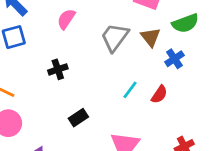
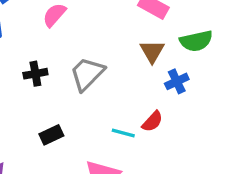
gray trapezoid: (115, 37) -> (87, 74), moved
cyan line: (130, 90) -> (123, 133), moved, turned 60

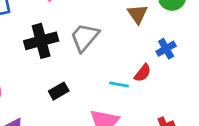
black cross: (35, 74) -> (41, 41), size x1.6
blue cross: (177, 81) -> (166, 49), moved

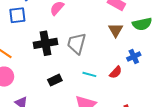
gray trapezoid: (85, 37) -> (77, 43), turned -30
cyan line: (119, 84) -> (89, 74), moved

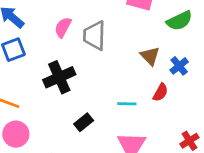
brown triangle: (116, 30) -> (150, 56), moved
gray trapezoid: (77, 43) -> (94, 36), moved

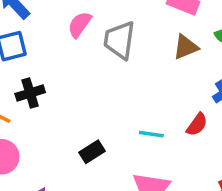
brown triangle: (150, 56) -> (186, 47), moved, turned 45
black cross: (59, 77) -> (30, 93), moved, size x0.7

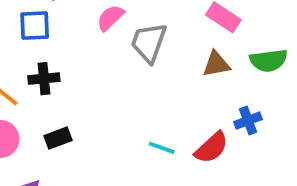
red semicircle: (197, 125) -> (212, 148), size x1.4
black rectangle: (92, 152) -> (58, 138), moved

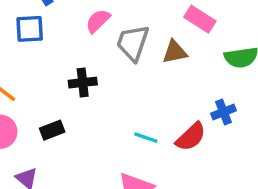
brown triangle: (216, 64) -> (175, 52), moved
black cross: (44, 79) -> (83, 83), moved

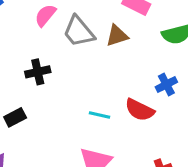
gray trapezoid: (133, 43) -> (79, 32), turned -52
red semicircle: (191, 137) -> (140, 110), turned 76

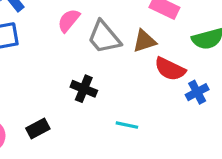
black cross: (38, 72) -> (84, 89), moved, turned 35
red semicircle: (140, 110) -> (170, 69), moved

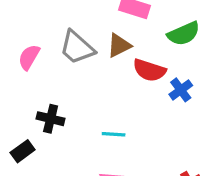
pink semicircle: (69, 20) -> (29, 57), moved
black cross: (84, 89) -> (51, 119), moved

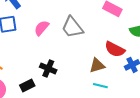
brown triangle: (119, 45) -> (97, 65), moved
cyan line: (114, 134) -> (100, 86), moved

